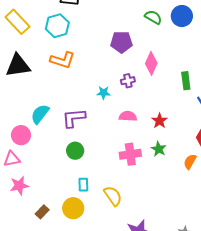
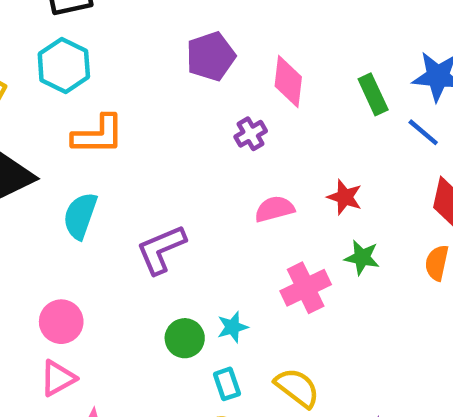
cyan star: (104, 93) -> (233, 327), moved
cyan semicircle: (40, 114) -> (80, 216), moved
green circle: (75, 151) -> (185, 338), moved

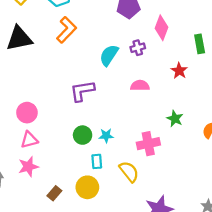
orange L-shape: (98, 135) -> (67, 30), turned -60
red star: (345, 197) -> (179, 71), moved
cyan semicircle: (80, 216) -> (109, 55), moved
pink cross: (306, 288) -> (148, 144), moved
pink triangle: (58, 378) -> (29, 140), moved

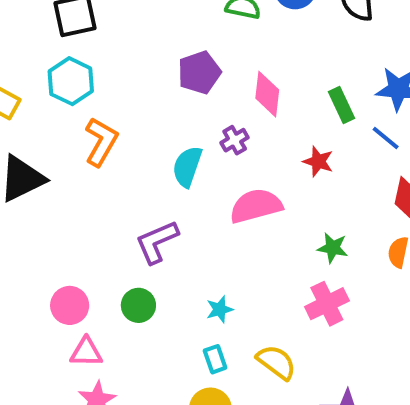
pink semicircle: (140, 86) -> (256, 206), size x1.5
green circle: (83, 135) -> (138, 305), moved
pink triangle: (29, 140) -> (86, 352), turned 30
pink cross: (148, 144) -> (327, 304), moved

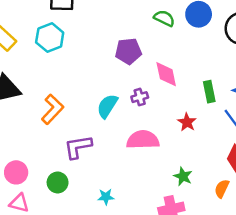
pink diamond: (267, 94) -> (166, 74), turned -32
orange L-shape: (101, 142) -> (52, 109), moved

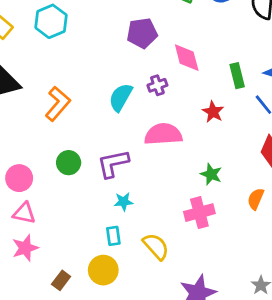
purple L-shape: (78, 147) -> (113, 164), moved
green circle: (58, 182) -> (69, 163), moved
orange semicircle: (222, 189) -> (256, 199), moved

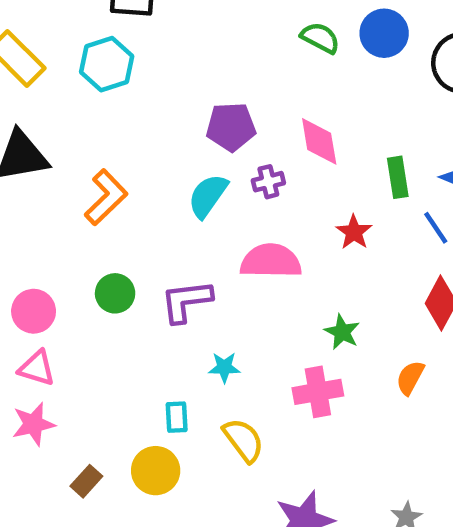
purple pentagon: (142, 33) -> (231, 127), moved
cyan star: (124, 202) -> (224, 367), moved

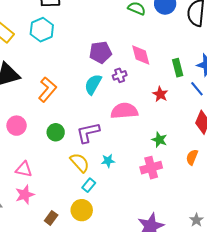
pink circle: (34, 311) -> (17, 126), moved
cyan rectangle: (177, 417) -> (89, 185), turned 48
yellow semicircle: (243, 440) -> (80, 163), moved

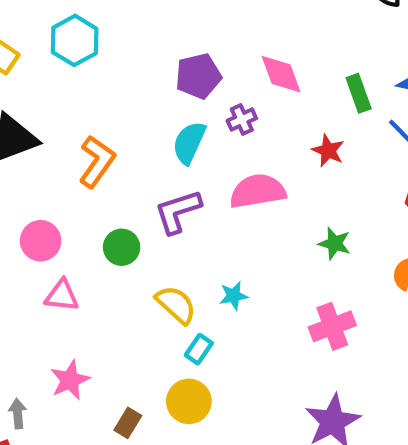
purple L-shape: (88, 133) -> (178, 211), moved
pink cross: (151, 168) -> (332, 326), moved
pink triangle: (24, 169) -> (62, 296), moved

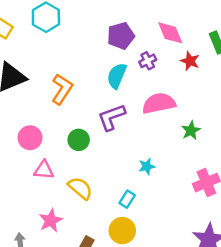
red star: (328, 151) -> (190, 61), moved
green star: (335, 243) -> (191, 130), moved, turned 30
yellow semicircle: (176, 305) -> (80, 188), moved

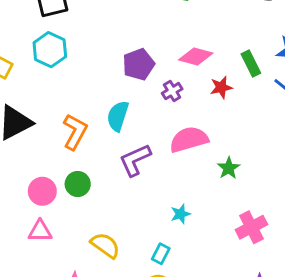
pink diamond: (170, 33) -> (196, 56), turned -48
red star: (190, 61) -> (221, 87), turned -30
cyan semicircle: (117, 76) -> (118, 116), moved
green circle: (79, 140) -> (78, 184), moved
pink triangle: (44, 170) -> (40, 231), moved

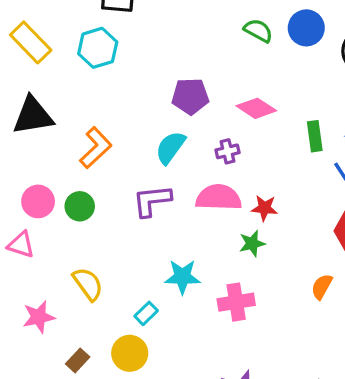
red star: (221, 87) -> (264, 208), moved
purple cross: (172, 91) -> (228, 151), moved
cyan semicircle: (118, 116) -> (170, 147), moved
cyan star: (181, 214) -> (182, 277), size x1.5
pink cross: (251, 227) -> (236, 302), moved

